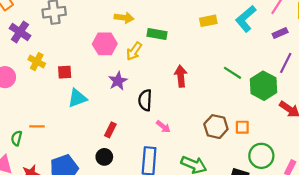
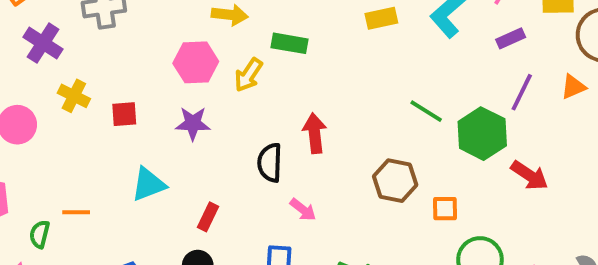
red arrow: (181, 76) -> (315, 133), moved
purple star: (118, 81) -> (193, 123), moved, turned 30
cyan triangle: (77, 98) -> (148, 184), moved
brown hexagon: (216, 127) -> (395, 181), moved

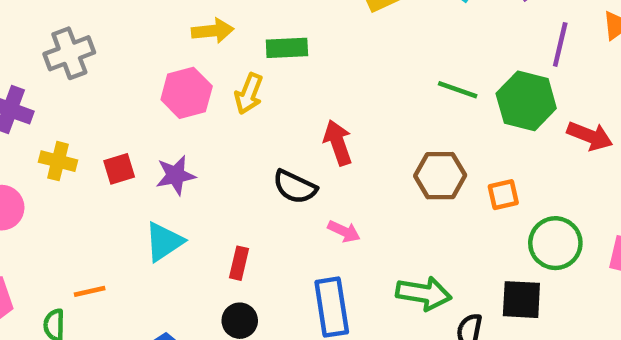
purple star: (193, 123) -> (175, 175), moved
black semicircle: (270, 163) -> (295, 187), turned -54

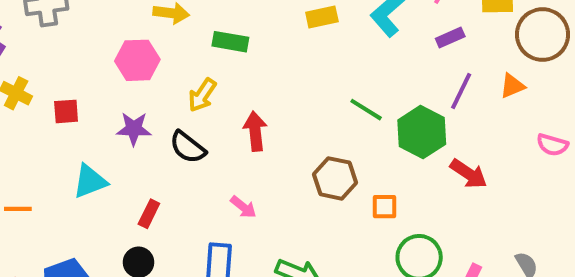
yellow arrow: (249, 94) -> (202, 95), moved
purple star: (175, 175) -> (134, 129), moved
black semicircle: (295, 187) -> (188, 147), moved

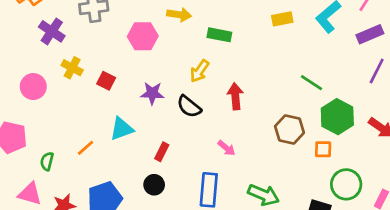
purple rectangle: (450, 38) -> (370, 34), size x1.4
pink hexagon: (137, 60) -> (143, 36), moved
red square: (66, 111) -> (106, 81), turned 30
green hexagon: (422, 132) -> (337, 117), moved
orange line: (18, 209) -> (85, 148), moved, turned -42

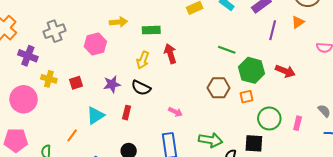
red square: (106, 81) -> (76, 83), turned -32
pink circle: (33, 87) -> (24, 99), size x1.4
red arrow: (235, 96) -> (170, 54), moved
red rectangle: (162, 152) -> (127, 113), moved

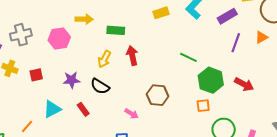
gray cross: (55, 31) -> (21, 35), moved
brown hexagon: (219, 88) -> (158, 95), moved
red rectangle: (127, 113) -> (83, 109), turned -56

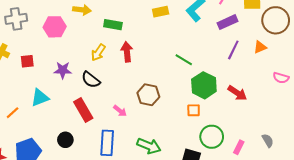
red rectangle: (83, 109) -> (83, 110), moved, size x1.6

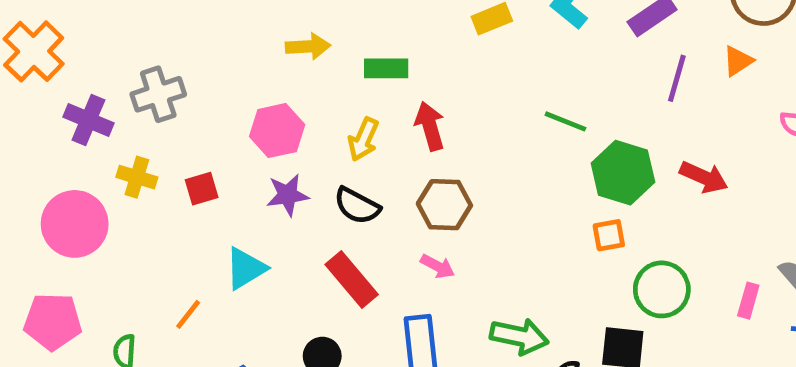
pink hexagon: (55, 27) -> (277, 131), moved
brown hexagon: (148, 95) -> (444, 205), moved
pink rectangle: (239, 147) -> (748, 301), moved

